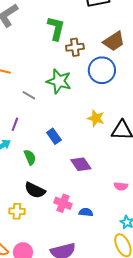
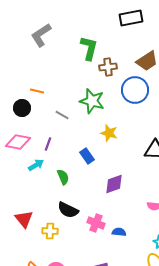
yellow star: (96, 118) -> (109, 133), moved
purple diamond: (81, 164) -> (114, 184), turned -75

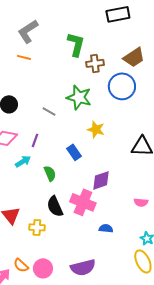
orange line: (37, 91) -> (24, 57), moved
black semicircle: (68, 210) -> (55, 206), turned 40
pink cross: (96, 223) -> (83, 202), moved, size x1.4

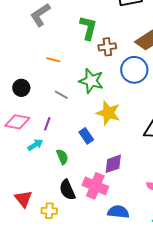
orange line: (24, 57) -> (53, 60), moved
yellow star: (96, 129) -> (108, 113), size x1.4
blue semicircle: (106, 228) -> (118, 212), size x1.5

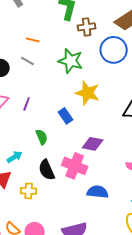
gray line: (61, 95) -> (28, 61), moved
cyan arrow: (35, 145) -> (15, 157), moved
purple diamond: (113, 164) -> (93, 144), turned 30

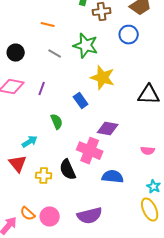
blue circle: (114, 50) -> (129, 35), size x0.7
gray line: (28, 61) -> (55, 54), moved
black semicircle: (47, 170) -> (68, 170), moved

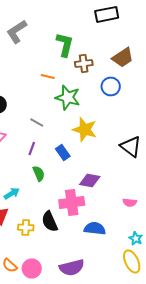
orange line: (48, 25) -> (48, 76), moved
gray line: (55, 54) -> (37, 122), moved
purple line: (42, 89) -> (32, 148), moved
black triangle: (149, 95) -> (131, 146), turned 35
pink cross: (90, 151) -> (72, 202), turned -30

